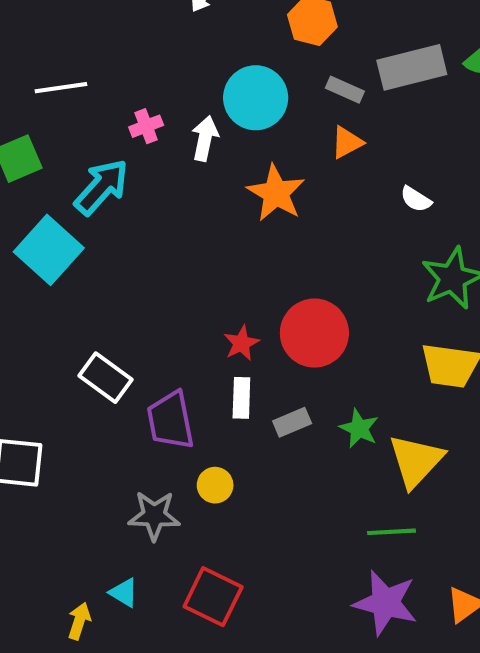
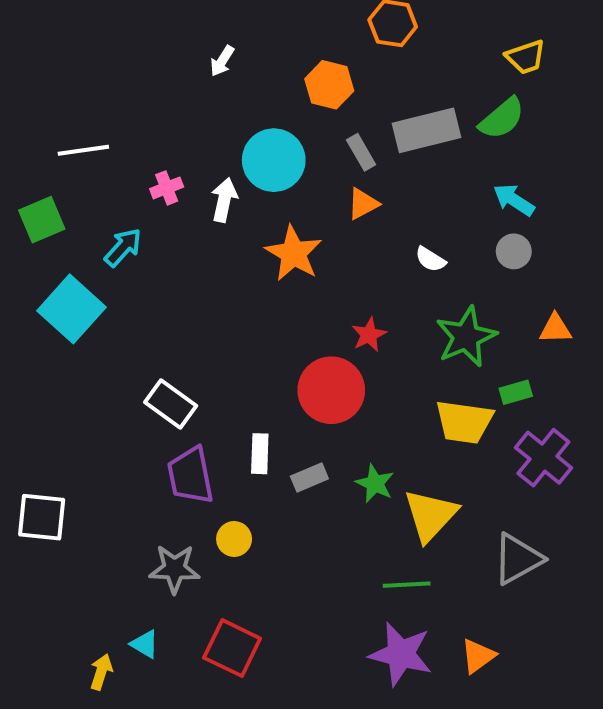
gray rectangle: (345, 90) -> (361, 152), turned 36
cyan arrow: (101, 187) -> (123, 247), size x0.7
red star: (241, 343) -> (369, 335), moved
white rectangle: (106, 378) -> (171, 404), moved

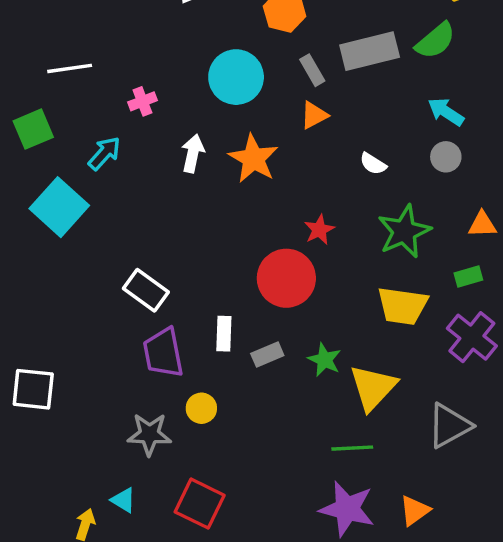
white arrow: (224, 200) -> (193, 153), moved
green rectangle: (516, 392) -> (468, 276), moved

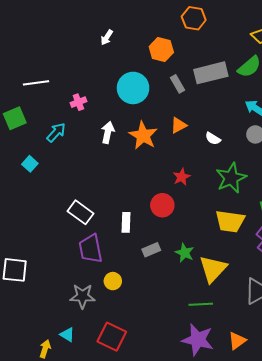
orange triangle: (314, 115) -> (179, 125), moved
cyan square: (59, 207) -> (30, 164), size x0.5
red circle: (286, 278) -> (162, 205), size x0.7
white rectangle: (224, 334) -> (126, 222), moved

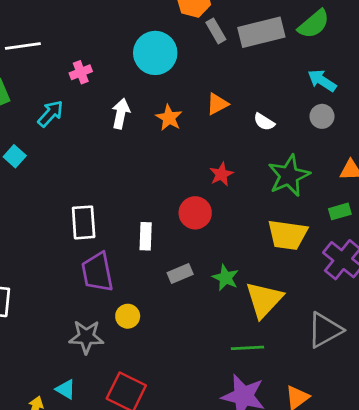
gray rectangle: (178, 84) -> (216, 31), moved
orange star: (143, 135) -> (169, 118), size x0.7
white rectangle: (80, 212) -> (84, 222), turned 50

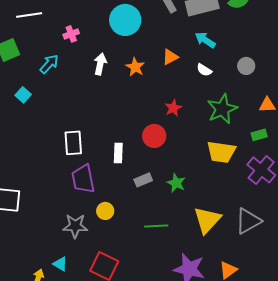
cyan arrow: (322, 81) -> (205, 40), moved
yellow triangle: (264, 300) -> (207, 220), moved
green line: (248, 348) -> (156, 226), moved

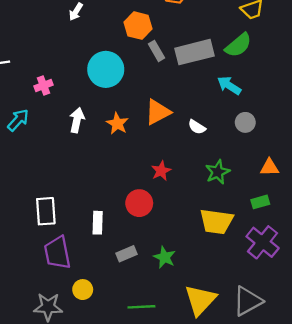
cyan arrow: (205, 40) -> (229, 85), moved
orange triangle: (170, 57) -> (158, 112), size x1.4
green star: (222, 109) -> (218, 172), size x0.7

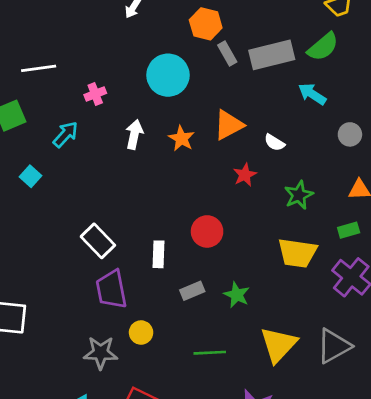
gray circle: (245, 122) -> (350, 134), moved
red star: (161, 171) -> (245, 175), moved
white rectangle: (46, 211) -> (98, 241), turned -40

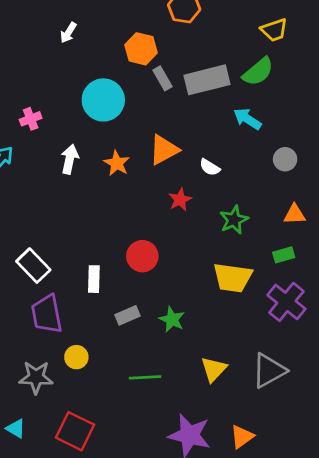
yellow triangle: (278, 345) -> (214, 369), size x0.7

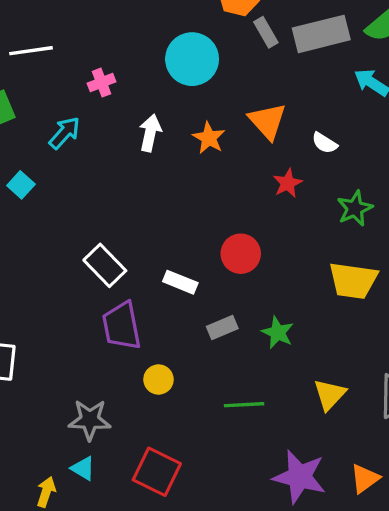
orange triangle: (164, 150) -> (268, 121), turned -44
white rectangle: (94, 279) -> (180, 282), turned -70
gray star: (36, 377) -> (90, 420), moved

